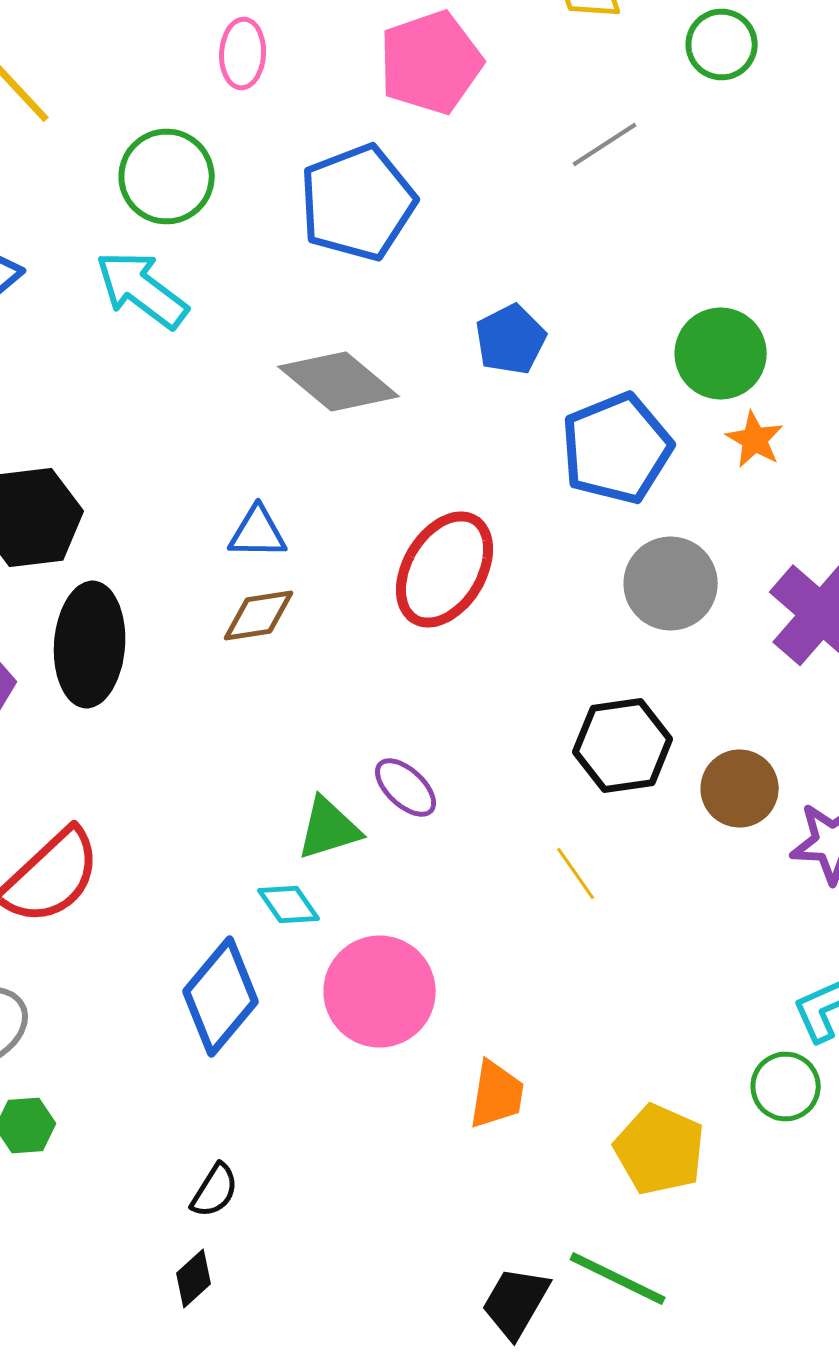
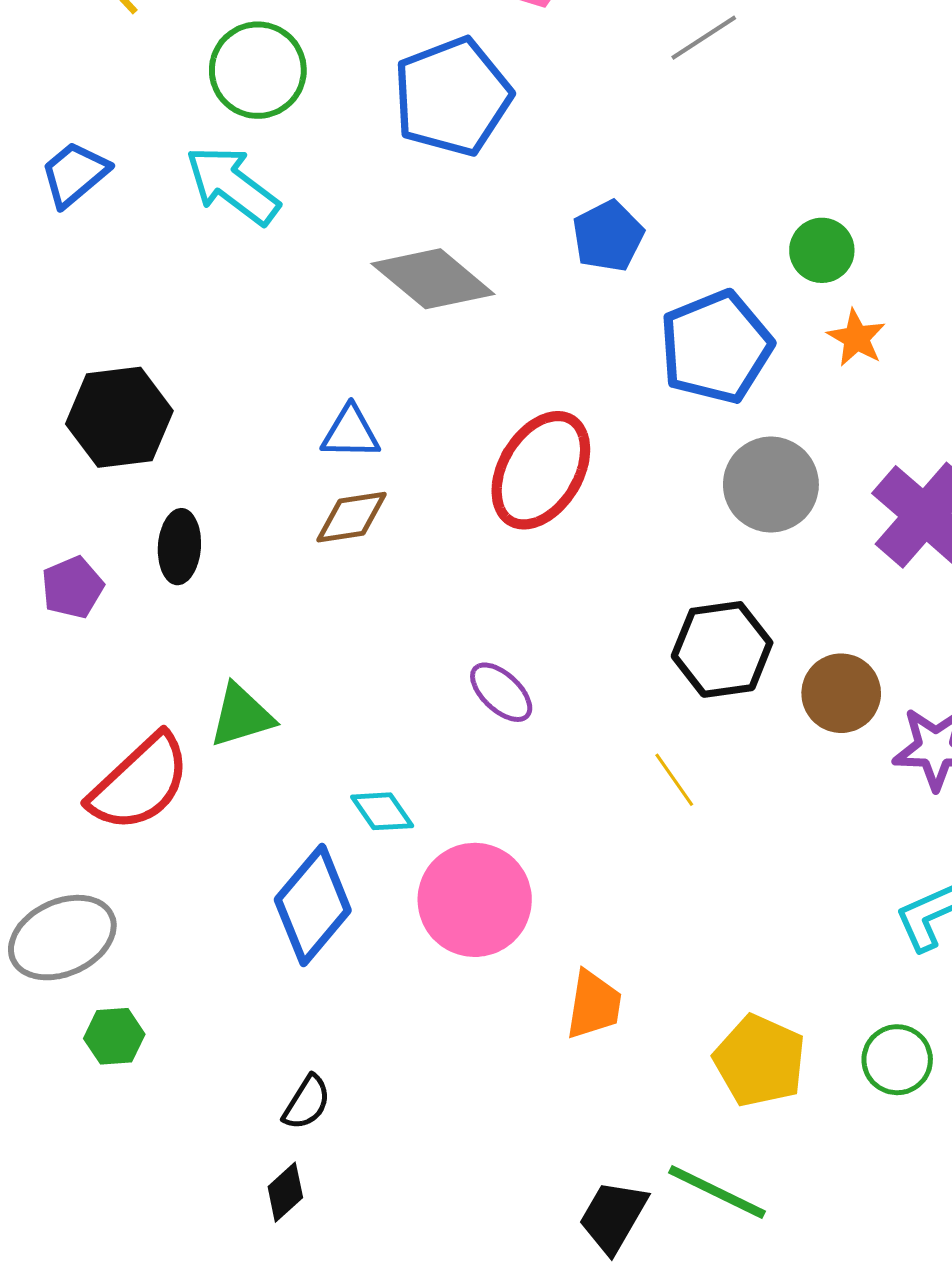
green circle: (721, 354) -> (822, 250), size x0.7
black ellipse: (90, 644) -> (179, 547), size x0.6
green triangle: (329, 828) -> (242, 716), moved
green circle: (786, 1086) -> (897, 1060), moved

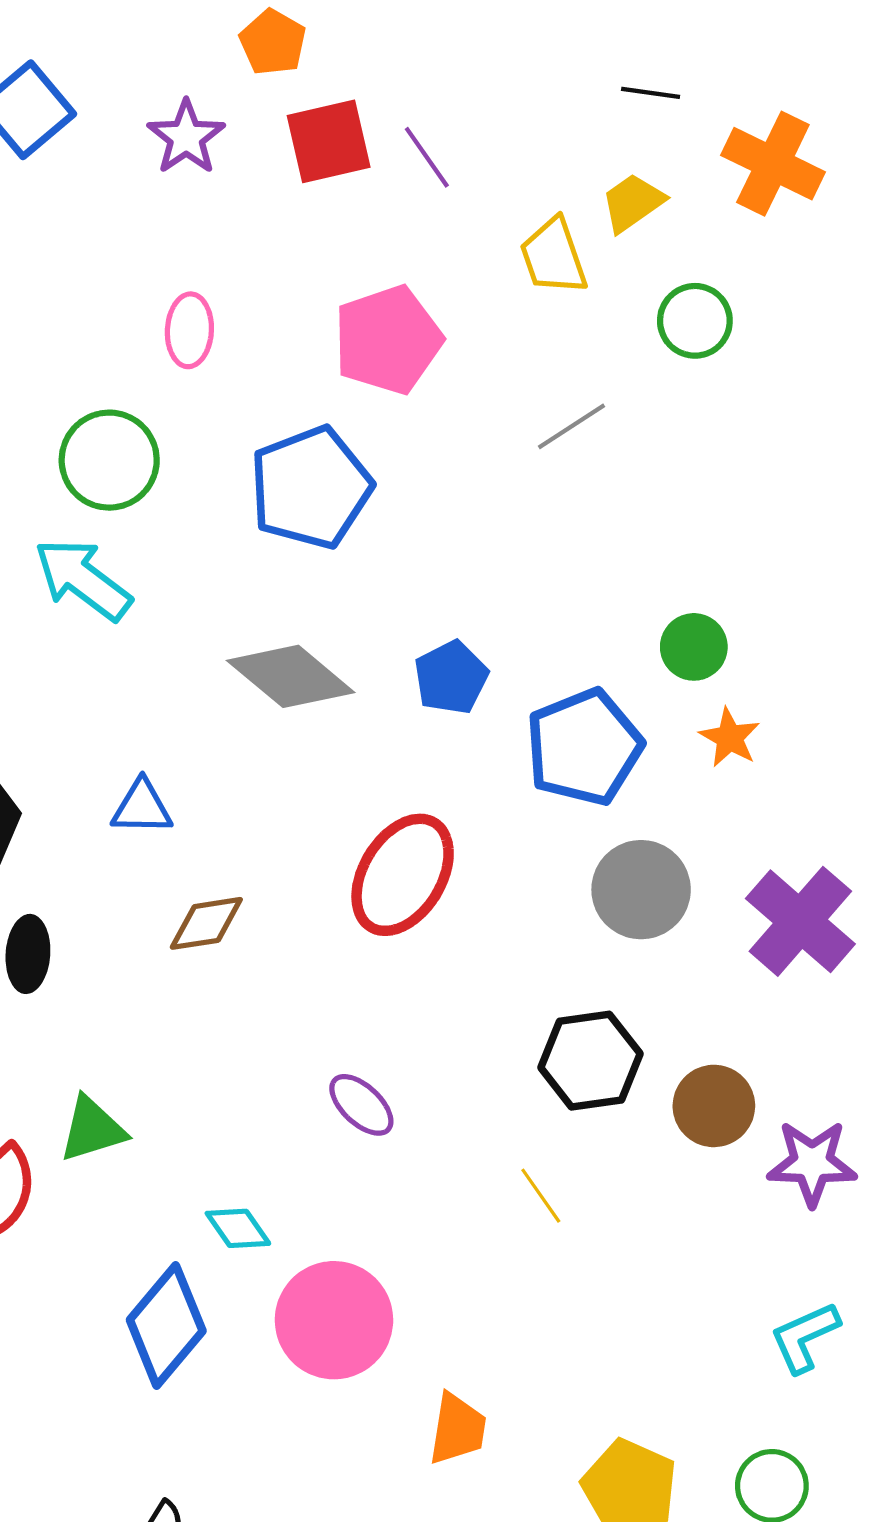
blue pentagon: (608, 236) -> (451, 678), moved
blue triangle: (350, 433) -> (142, 807), moved

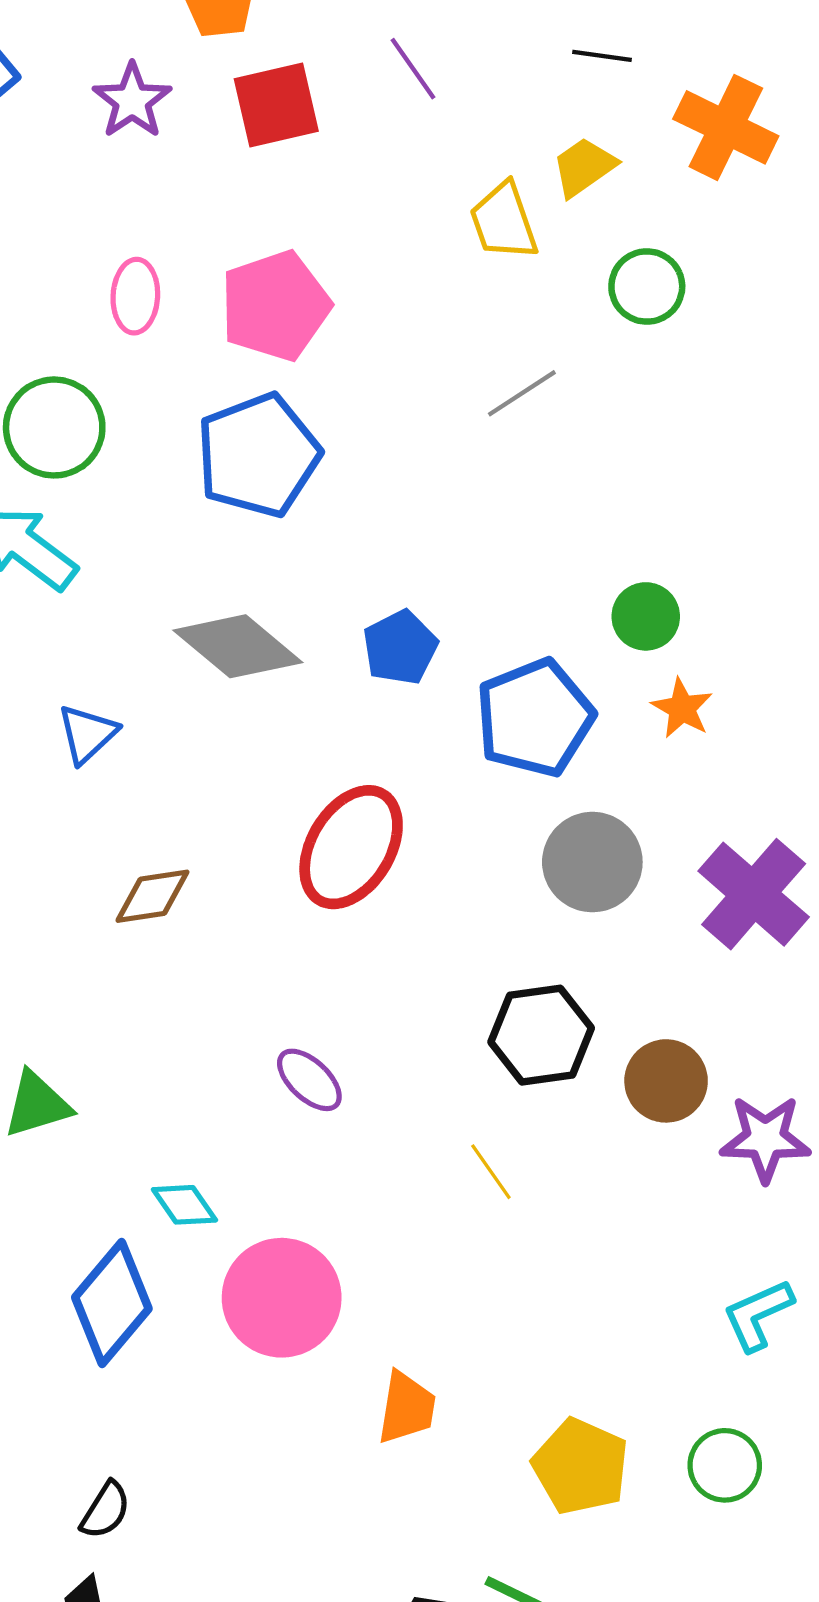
purple line: (427, 157) -> (413, 69), moved
pink pentagon: (388, 340) -> (275, 306), moved
blue triangle: (142, 807) -> (87, 734), moved, turned -44

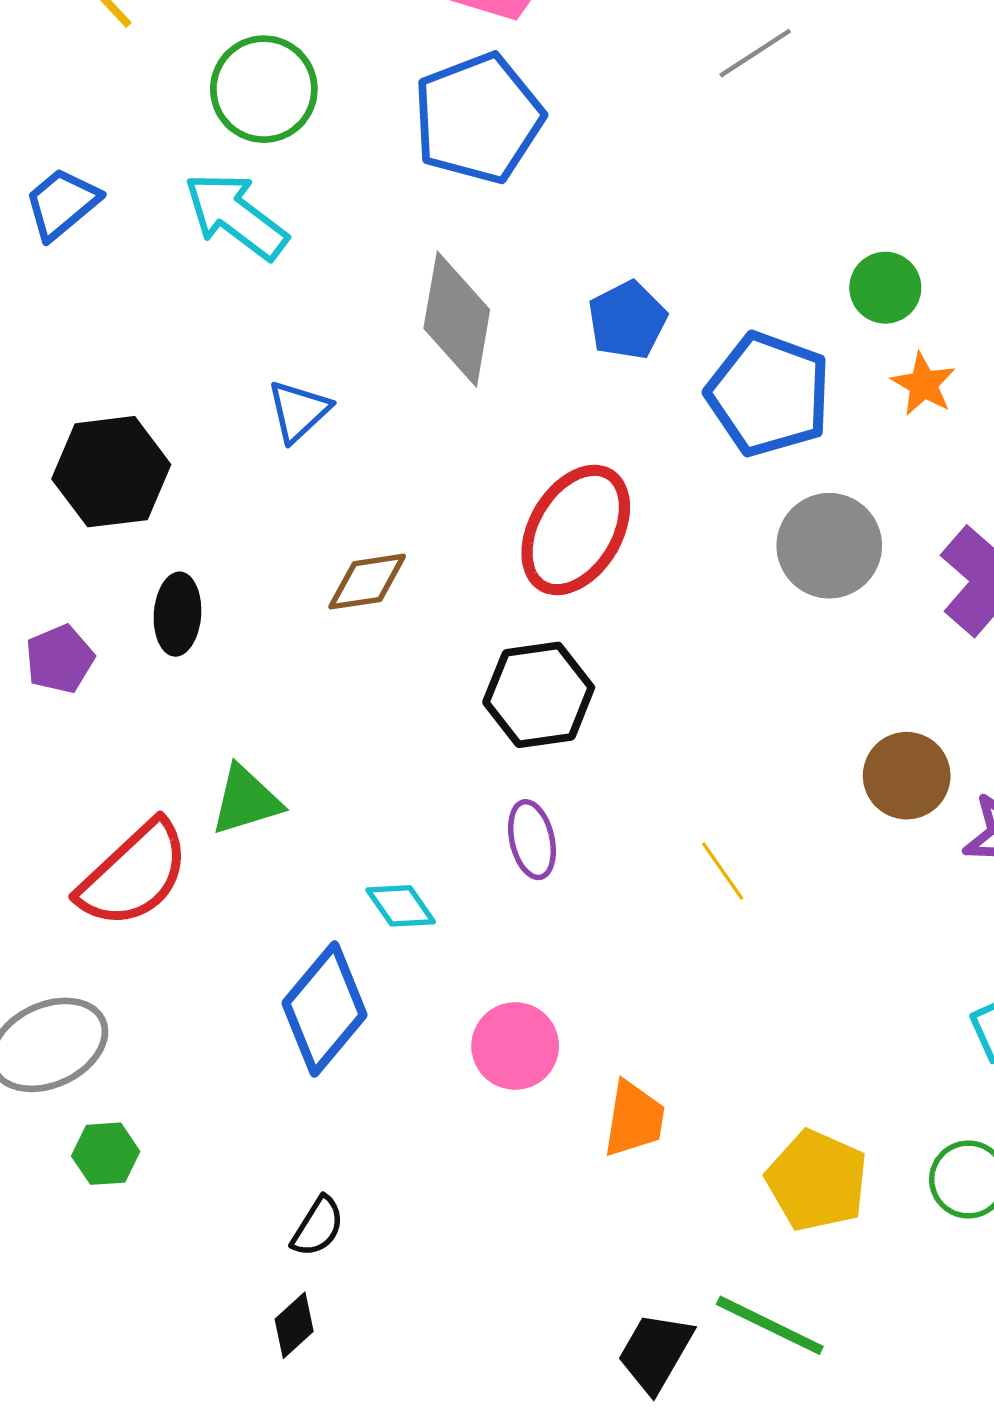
gray diamond: (238, 646) -> (457, 319), turned 60
blue pentagon: (535, 718) -> (769, 394), turned -30
black hexagon: (541, 1035) -> (539, 695), moved
purple ellipse: (309, 1080) -> (532, 840), moved, turned 34
pink circle: (282, 1298) -> (515, 1046), moved, size x0.7

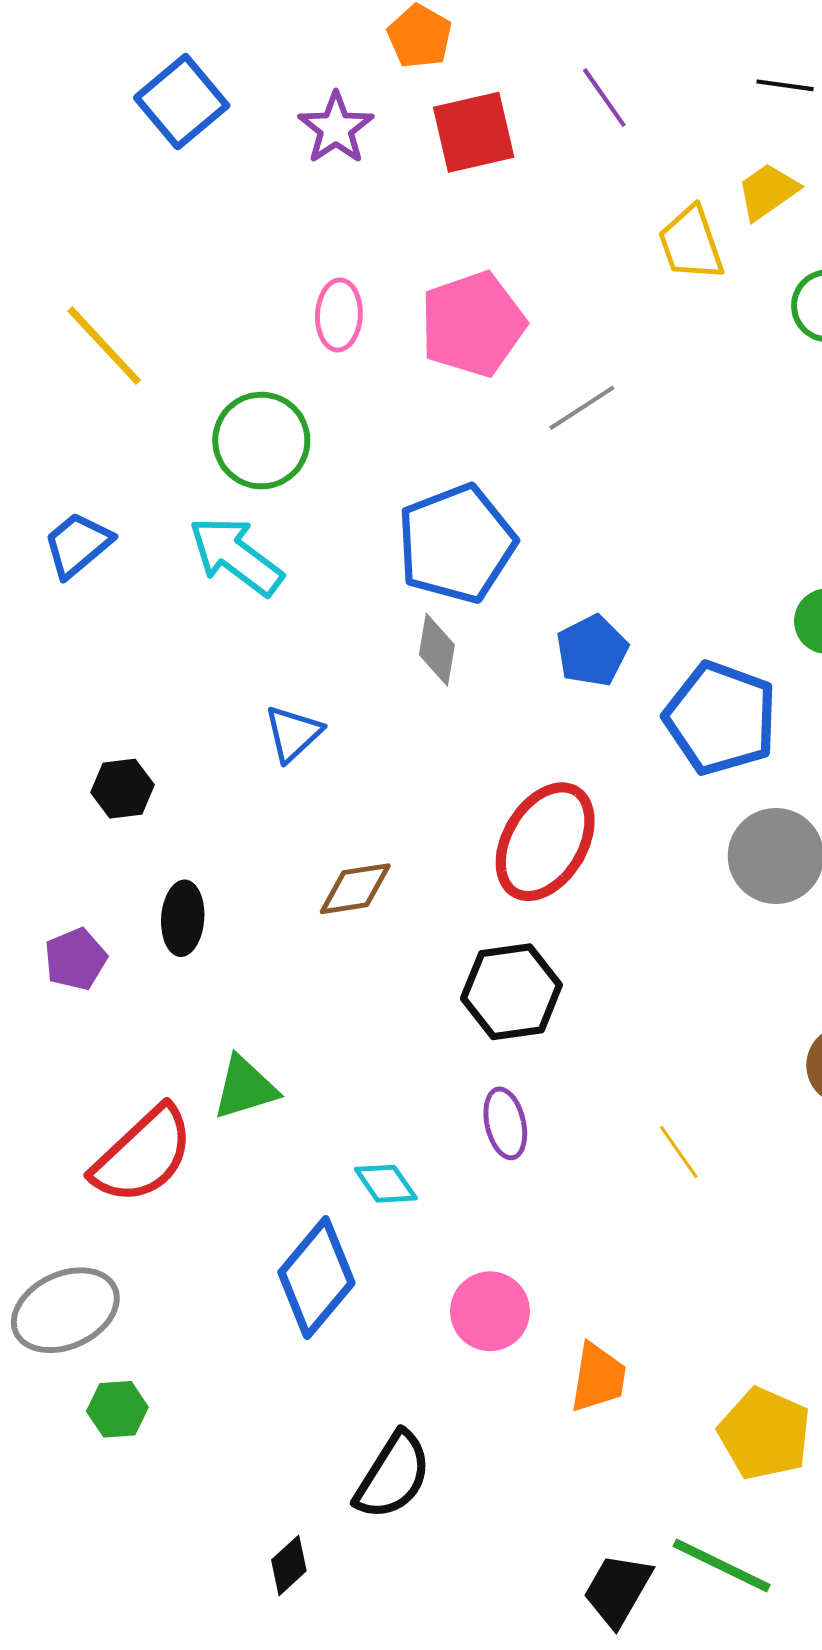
gray line: (755, 53) -> (582, 408), moved
blue pentagon: (478, 118) -> (456, 544), moved
gray diamond: (457, 319) -> (437, 650), size x0.6
black hexagon: (111, 472) -> (122, 789), size x0.6
black semicircle: (318, 1227) -> (393, 1476), moved, size x1.6

